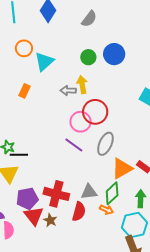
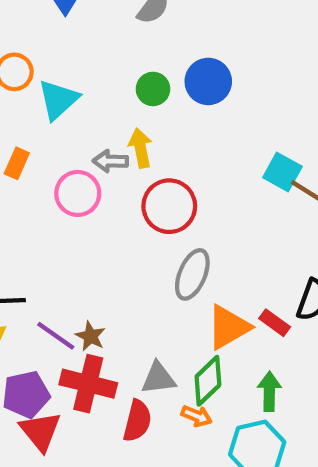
pink circle: (81, 122) -> (78, 193), moved
purple line: (74, 145) -> (56, 336), moved
brown star: (50, 220) -> (90, 336), moved

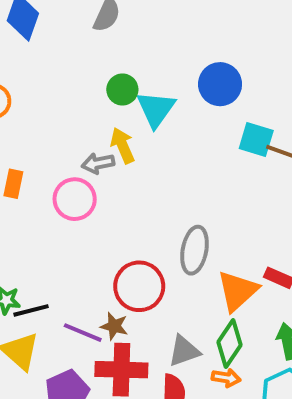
blue circle: (208, 81) -> (220, 84), moved
cyan triangle: (58, 100) -> (156, 109), moved
red circle: (169, 206) -> (139, 286), moved

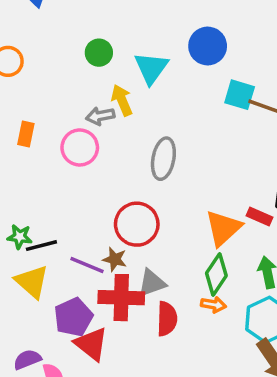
green circle: (122, 90) -> (99, 53), moved
gray ellipse: (194, 250) -> (163, 159), moved
gray triangle: (184, 351) -> (152, 283), moved

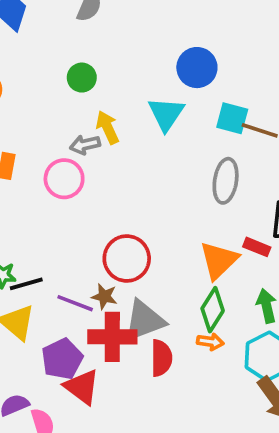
cyan triangle: (151, 68) -> (166, 114), moved
gray ellipse: (163, 159) -> (226, 181), moved
gray triangle: (152, 283) -> (144, 320), size x1.4

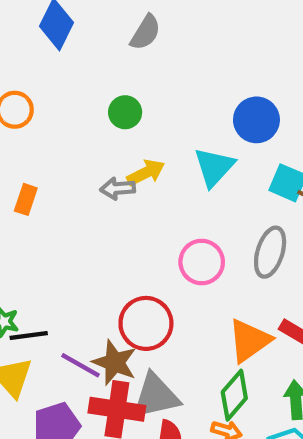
yellow arrow: (108, 127) -> (146, 173), turned 80
pink circle: (64, 179) -> (202, 262), moved
brown star: (104, 296) -> (115, 362), size x1.5

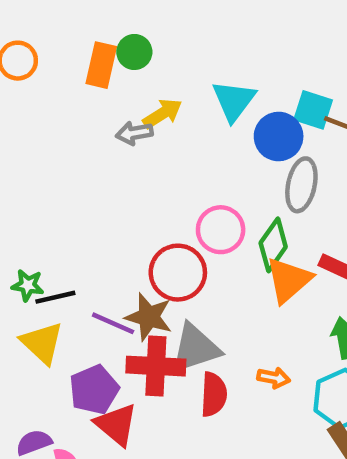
blue circle: (256, 120) -> (279, 136), moved
orange rectangle: (26, 199) -> (101, 65), moved, size x1.4
pink circle: (202, 262) -> (221, 230), moved
green diamond: (234, 395) -> (273, 245), moved

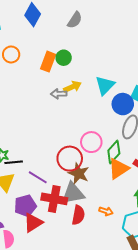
brown star: (149, 317) -> (79, 174), moved
red triangle: (116, 424) -> (33, 223), turned 40

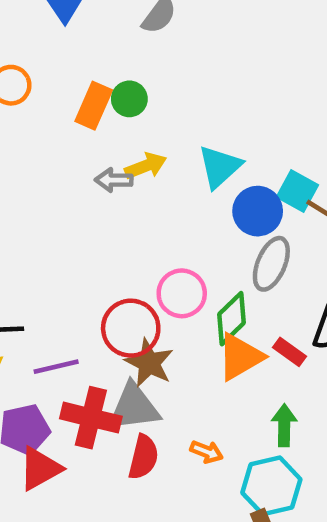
purple line: (38, 177) -> (56, 367), turned -48

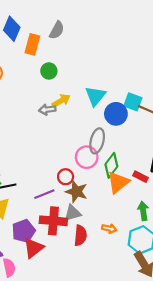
orange rectangle: (94, 106) -> (32, 44), moved
gray ellipse: (271, 264) -> (97, 141), moved
red circle: (131, 328) -> (66, 177), size x0.6
purple line: (56, 367) -> (44, 194), moved
gray triangle: (134, 407) -> (73, 213), size x0.7

